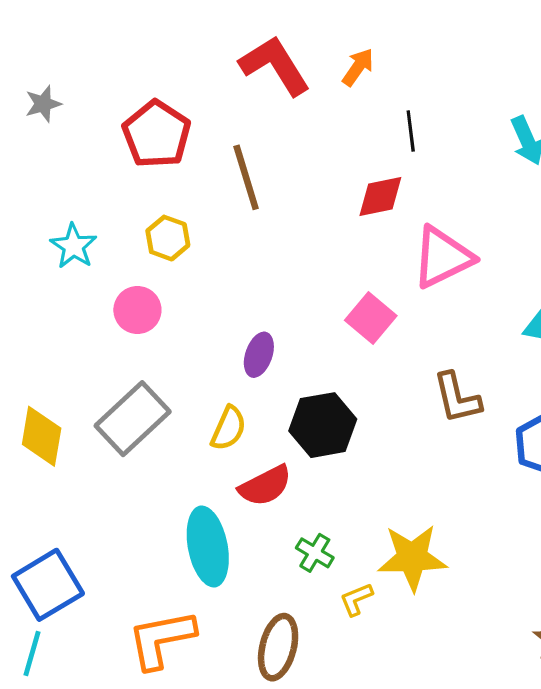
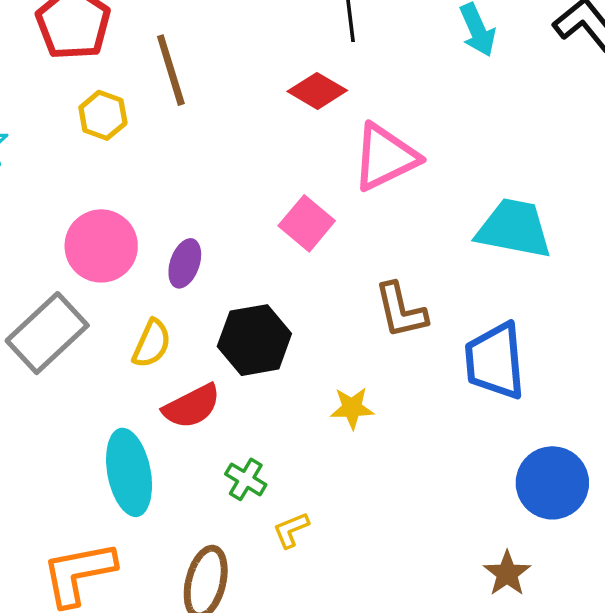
red diamond: (380, 197) -> (317, 91), turned 42
yellow hexagon: (168, 238) -> (103, 115), moved
pink circle: (137, 310) -> (101, 246), moved, size x1.4
yellow star: (412, 558) -> (352, 408), moved, size x0.6

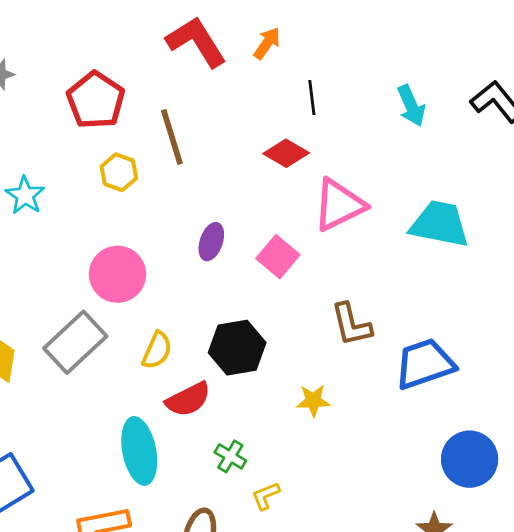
cyan trapezoid: (514, 229) -> (440, 224), moved
purple ellipse: (185, 263) -> (211, 242), moved
blue trapezoid: (495, 361) -> (425, 364), turned 76

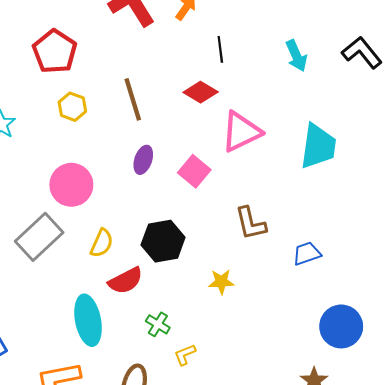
brown line: (172, 137) -> (133, 99), moved
cyan trapezoid: (440, 224) -> (318, 146), turned 87
blue trapezoid: (425, 364) -> (307, 254), size x0.6

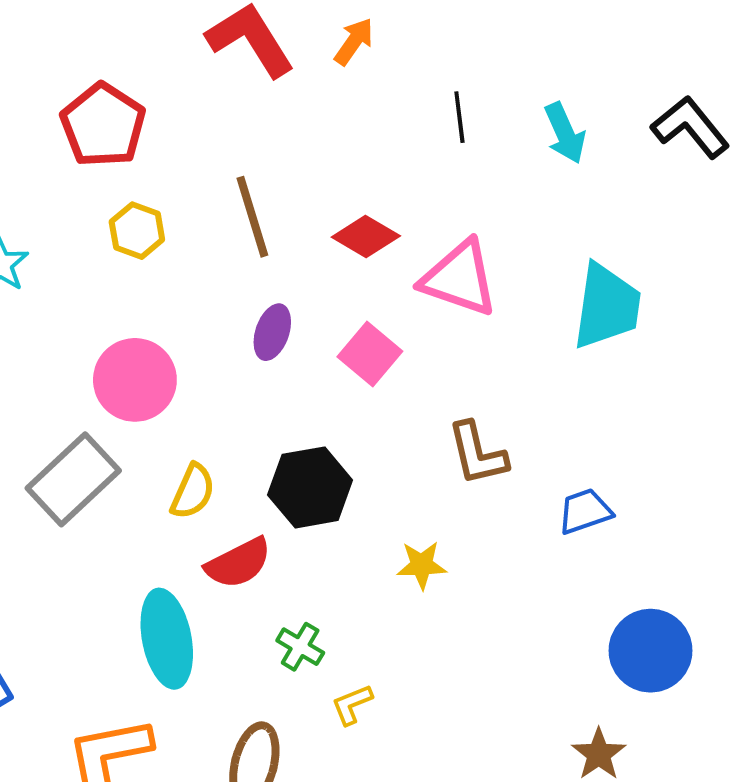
black line: (220, 49) -> (459, 117), moved
red diamond: (201, 92) -> (366, 237), moved
pink triangle: (241, 132) -> (459, 278), turned 45

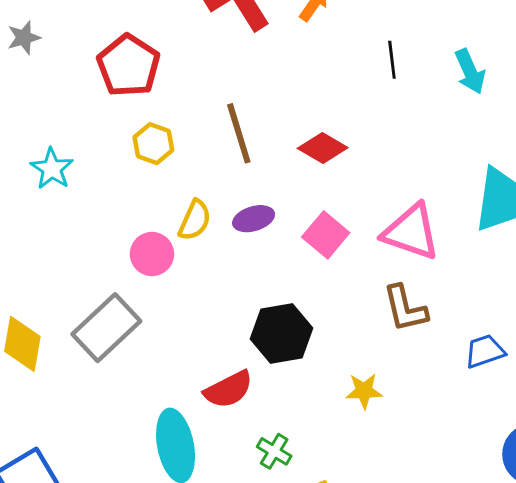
pink triangle: (459, 278) -> (411, 232), moved
purple ellipse: (272, 332) -> (254, 219), turned 54
pink circle: (135, 380) -> (152, 254), size x0.7
yellow semicircle: (193, 491) -> (195, 220), moved

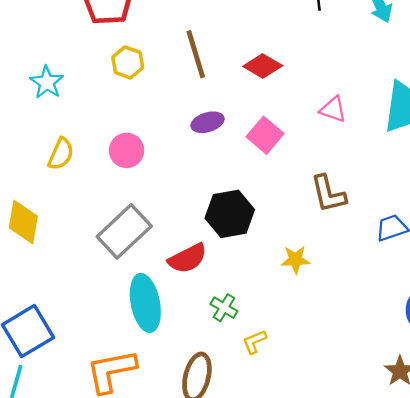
yellow semicircle: (195, 220) -> (61, 154), moved
pink triangle: (411, 232) -> (333, 109), moved, size x0.6
gray rectangle: (106, 328) -> (124, 231), moved

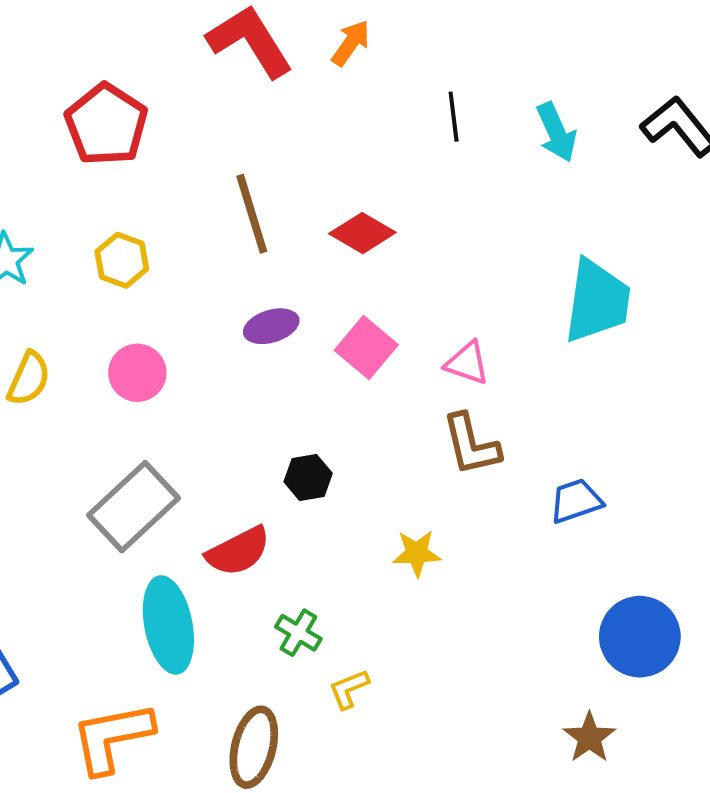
yellow hexagon: (128, 62) -> (122, 260), moved
pink triangle: (333, 109) -> (467, 363), moved
black hexagon: (230, 214) -> (308, 478), size x0.6

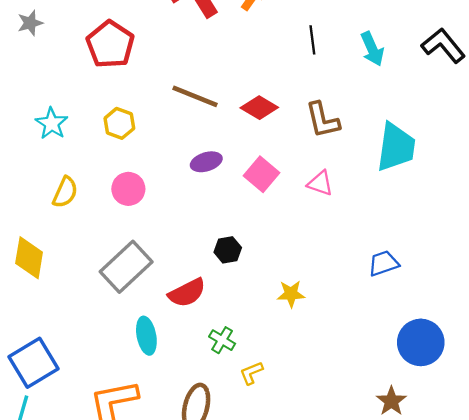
brown line: (252, 214) -> (195, 96), turned -51
brown L-shape: (471, 445) -> (323, 120), moved
cyan ellipse: (168, 625) -> (146, 336), size x0.7

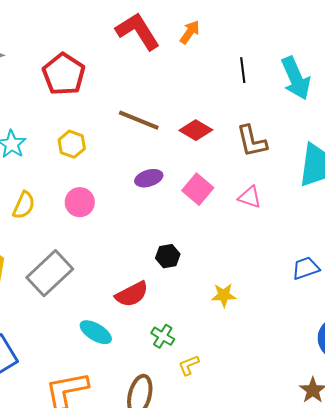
cyan arrow: (372, 49) -> (296, 78), size x1.4
gray rectangle: (126, 267) -> (50, 273), moved
cyan ellipse: (146, 336) -> (96, 332), turned -48

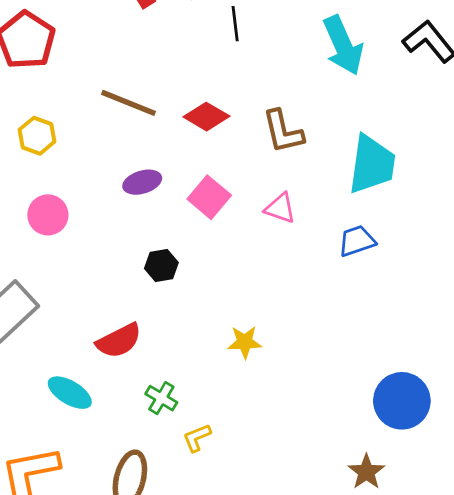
black line: (243, 70) -> (235, 24), moved
black hexagon: (168, 256) -> (161, 266), moved
blue trapezoid: (306, 268) -> (357, 241), moved

